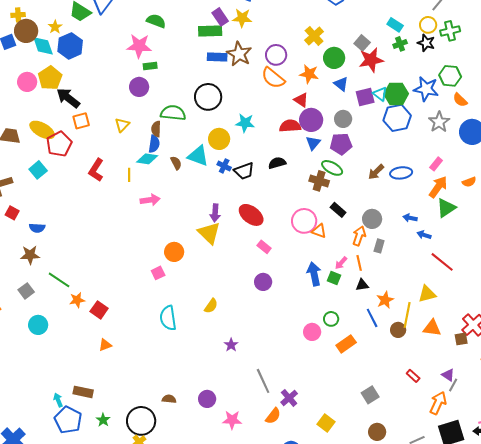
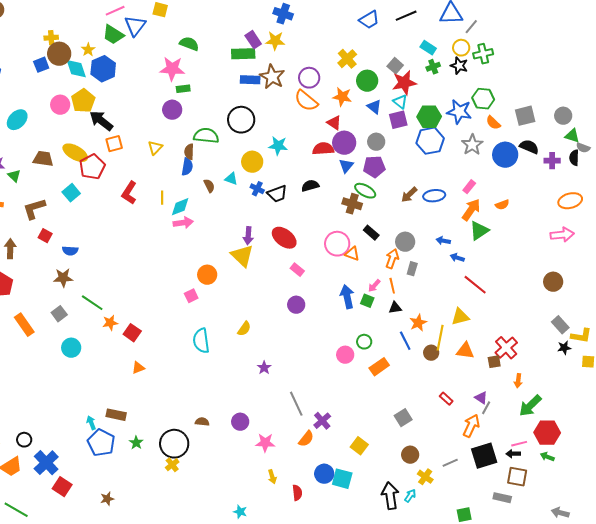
cyan triangle: (380, 94) -> (400, 102), moved
cyan triangle: (198, 156) -> (231, 179), size x0.6
cyan diamond: (147, 159) -> (180, 207), moved, turned -30

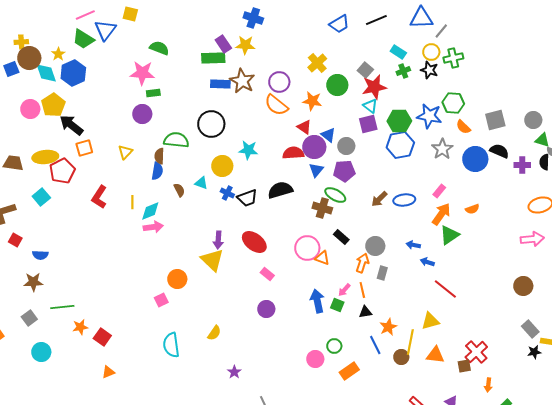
blue triangle: (374, 107) -> (328, 135), moved
yellow ellipse: (75, 153) -> (45, 157), turned -35
black semicircle: (310, 186) -> (280, 190), size x1.4
green line: (92, 303) -> (62, 307), turned -40

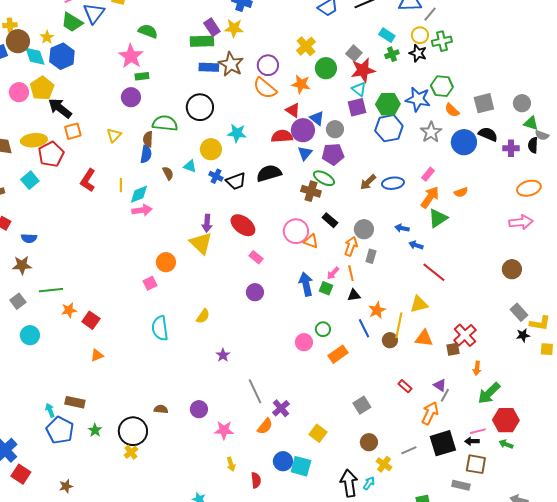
pink star: (142, 73) -> (131, 56), turned 30

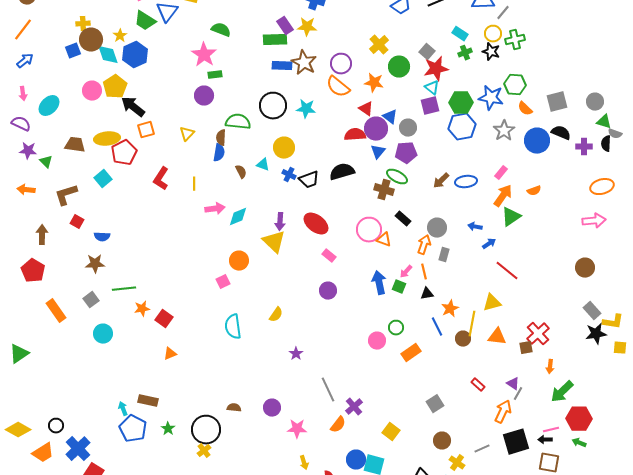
cyan star: (237, 133) -> (306, 109), moved
cyan diamond: (139, 194) -> (238, 217), moved
blue arrow: (416, 245) -> (489, 244), turned 128
black star: (523, 335) -> (596, 334), size x1.5

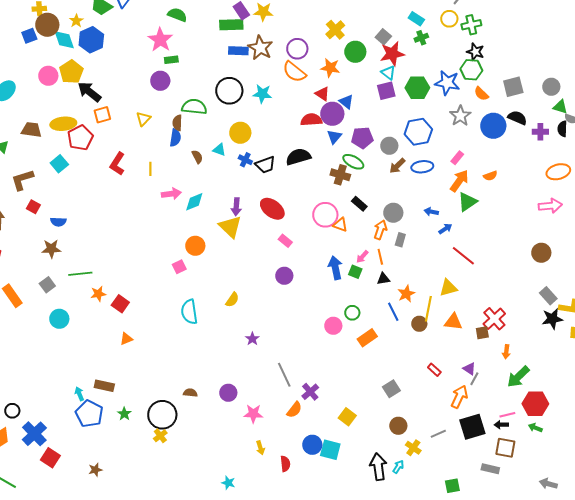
black star: (491, 52) -> (475, 52), moved
blue hexagon: (462, 127) -> (418, 132), moved
gray circle: (408, 128) -> (389, 146), moved

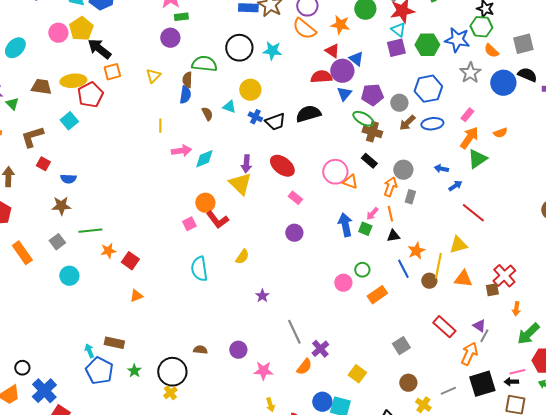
red L-shape: (117, 164) -> (217, 220), moved, turned -70
brown cross: (340, 175) -> (372, 132), moved
red rectangle: (434, 370) -> (444, 327), size x1.6

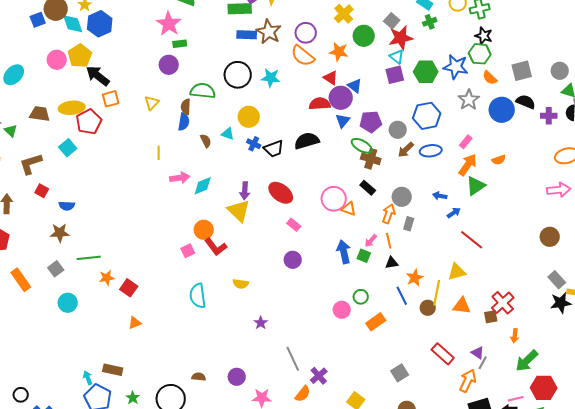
yellow semicircle: (242, 257) -> (241, 284), turned 63

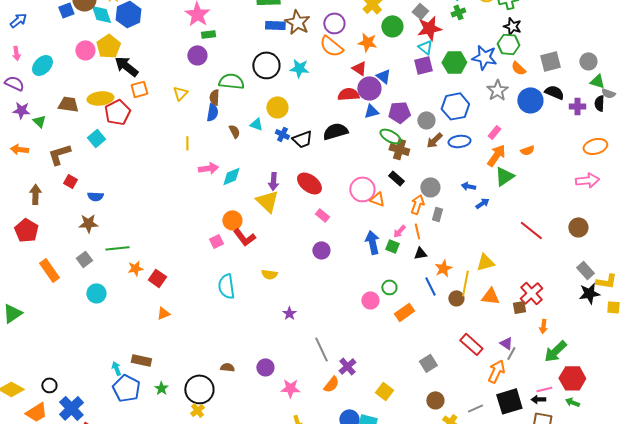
blue triangle: (343, 121) -> (371, 111), turned 35
red line: (472, 240) -> (531, 230), moved

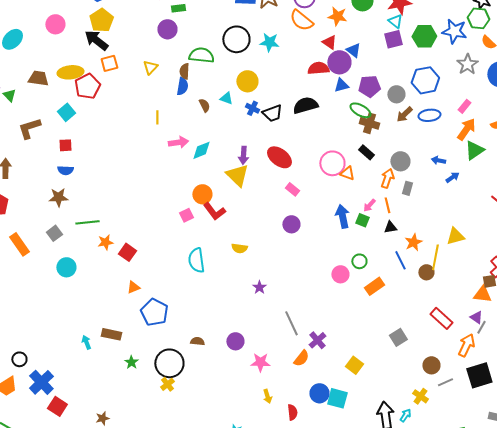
yellow pentagon: (108, 46) -> (101, 20), moved
red square: (70, 181) -> (65, 145), moved, turned -32
orange triangle: (490, 296) -> (482, 294), moved
blue pentagon: (126, 388) -> (154, 312), moved
brown circle: (435, 400) -> (431, 365), moved

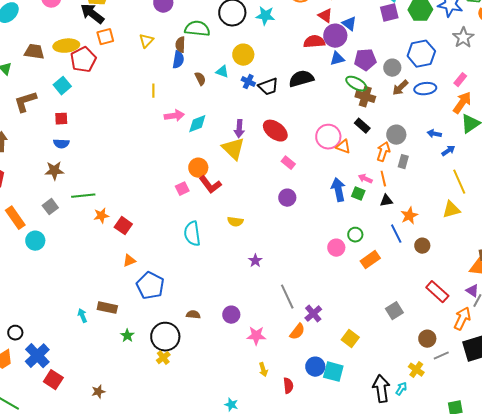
pink arrow: (369, 205) -> (365, 179), turned 72
yellow line: (435, 257) -> (459, 182), moved, turned -35
cyan circle: (66, 267) -> (35, 241), moved

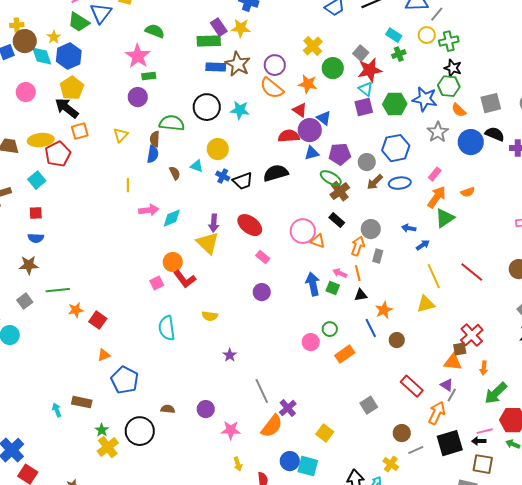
brown cross: (365, 97) -> (340, 191), turned 36
orange semicircle: (297, 332) -> (272, 426), size x1.4
yellow cross: (163, 358) -> (108, 447), moved, size x1.5

